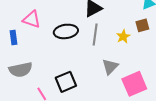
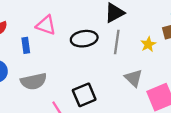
gray triangle: (110, 67) -> (134, 78), turned -30

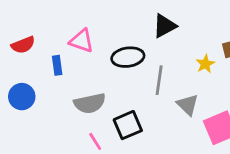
gray line: (117, 42) -> (159, 80), moved
gray semicircle: (34, 81) -> (90, 103), moved

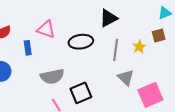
gray line: (159, 80) -> (116, 50), moved

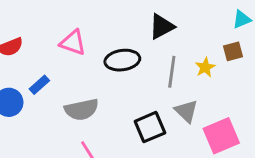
blue rectangle: (28, 48) -> (39, 85), moved, turned 56
black square: (81, 93) -> (150, 127), moved

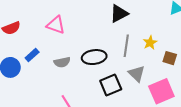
brown square: (233, 51) -> (170, 58), moved, turned 32
black ellipse: (122, 60) -> (94, 57), moved
gray semicircle: (82, 110) -> (62, 62), moved, size x0.7

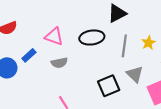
pink triangle: (56, 25) -> (54, 36), moved
black ellipse: (94, 57) -> (92, 38), moved

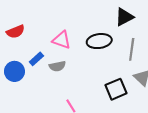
gray semicircle: (59, 63) -> (57, 66), moved

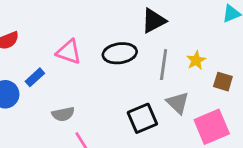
gray semicircle: (57, 66) -> (63, 114), moved

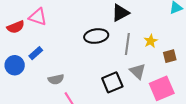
pink triangle: (69, 52) -> (38, 17), moved
brown square: (223, 82) -> (170, 56), turned -32

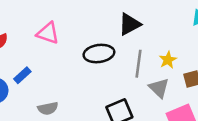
pink triangle: (38, 17) -> (48, 33), moved
gray triangle: (138, 71) -> (159, 88), moved

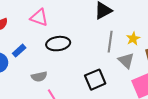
black ellipse: (99, 54) -> (58, 44), moved

